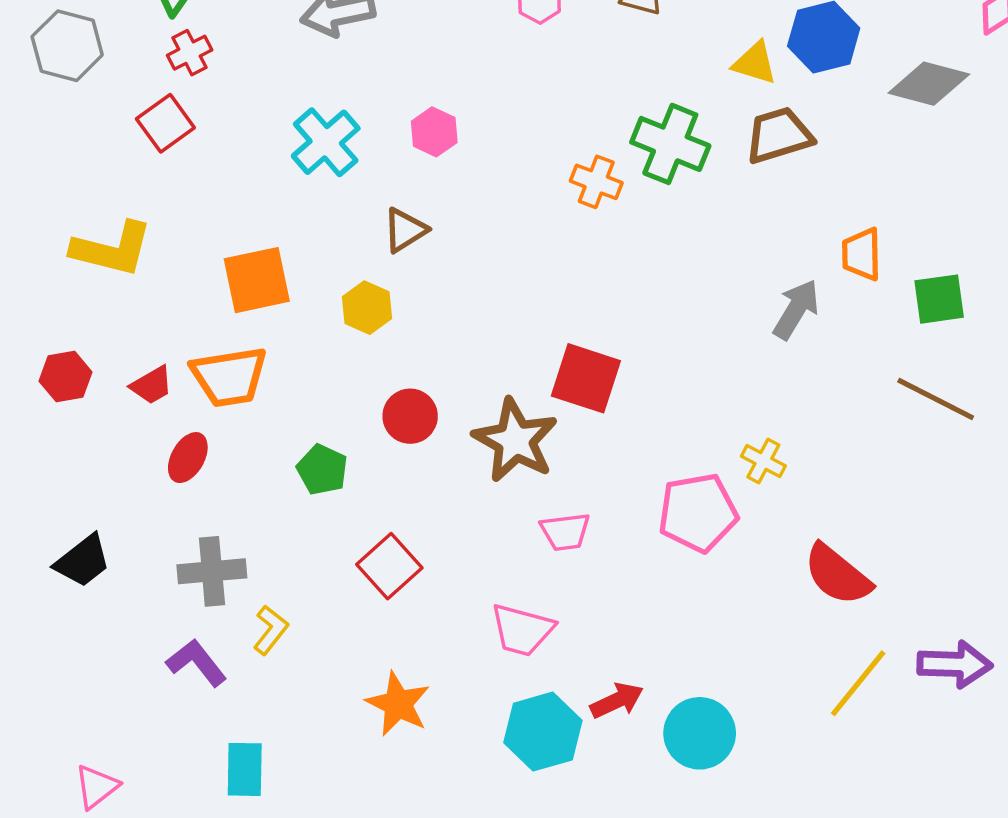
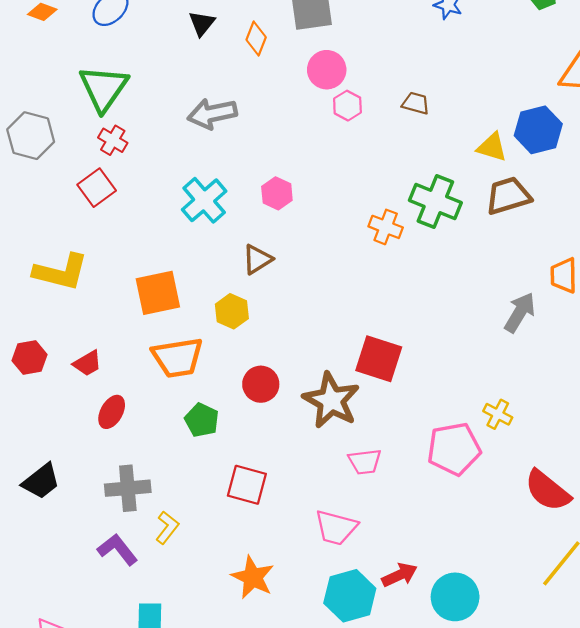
red cross: (190, 53) -> (113, 140), turned -32
orange trapezoid: (229, 377) -> (178, 358), moved
red square: (389, 566) -> (247, 485), turned -33

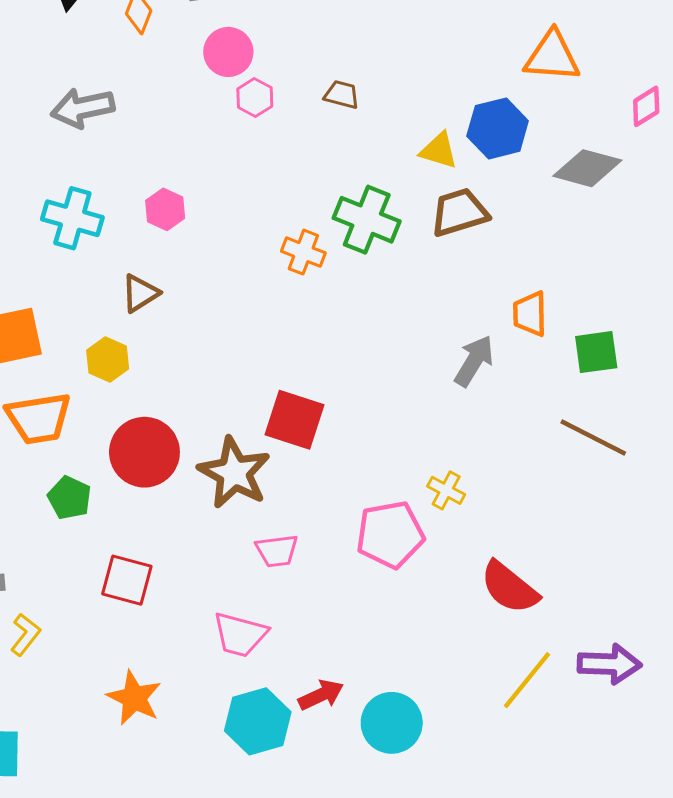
cyan cross: (204, 200) -> (72, 218), turned -33
red circle: (261, 384) -> (144, 452), size x1.5

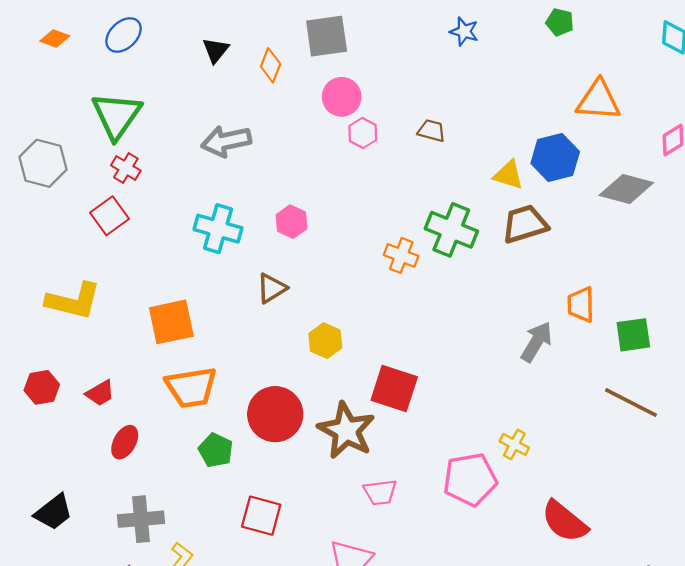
yellow hexagon: (108, 359) -> (325, 341), moved

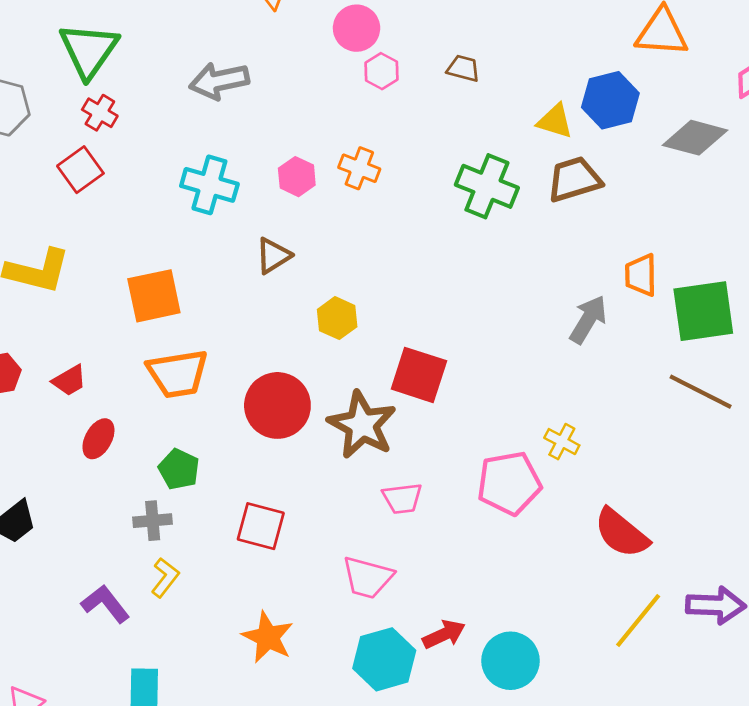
orange cross: (401, 255) -> (359, 168), moved
green square: (633, 335) -> (703, 311), size x1.5
green pentagon: (216, 450) -> (179, 469), moved
gray cross: (141, 519) -> (153, 521), moved, size x0.7

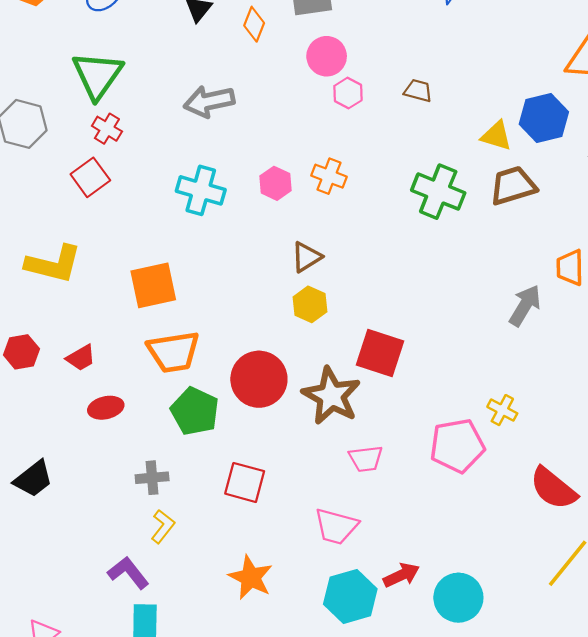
brown triangle: (273, 256) -> (306, 257), moved
red ellipse: (98, 439) -> (106, 408), turned 48
green pentagon: (179, 469) -> (195, 411), moved, size x1.4
purple L-shape: (105, 604) -> (128, 573), moved

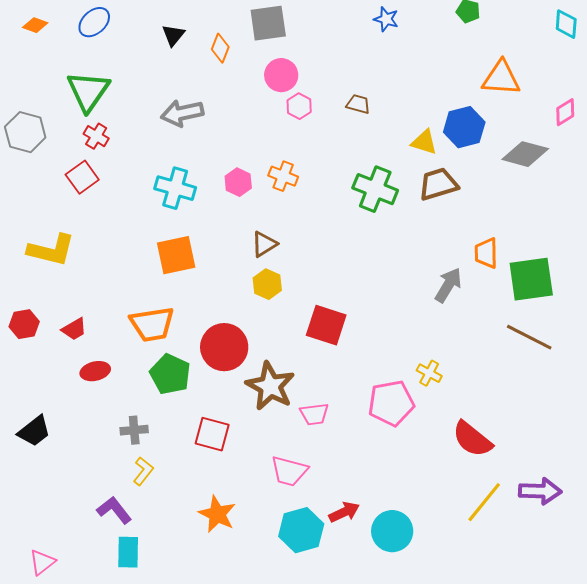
orange square: (153, 285) -> (176, 255), moved
brown star: (331, 396) -> (270, 386), moved

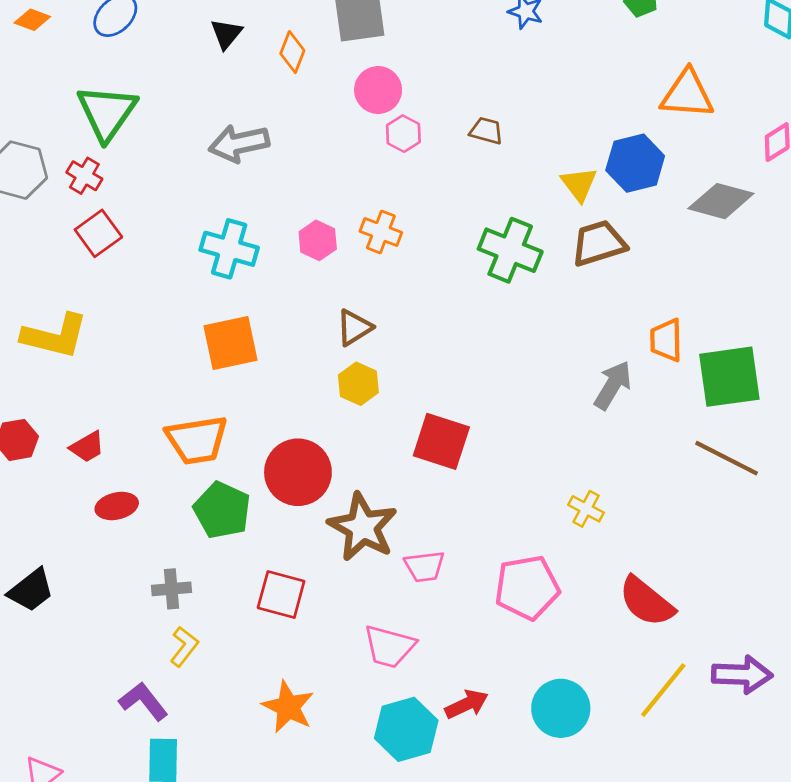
red cross: (96, 136) -> (84, 176), moved
yellow triangle: (424, 142) -> (579, 184), turned 36
pink pentagon: (391, 403) -> (527, 587), moved
cyan circle: (392, 531) -> (561, 708), moved

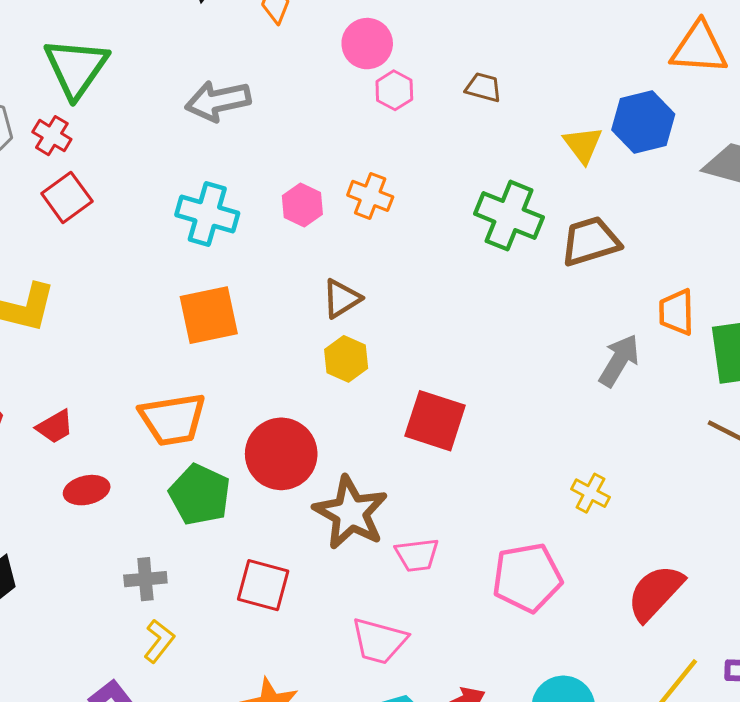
brown trapezoid: (599, 243) -> (590, 241), moved
red semicircle: (646, 602) -> (655, 593), turned 94

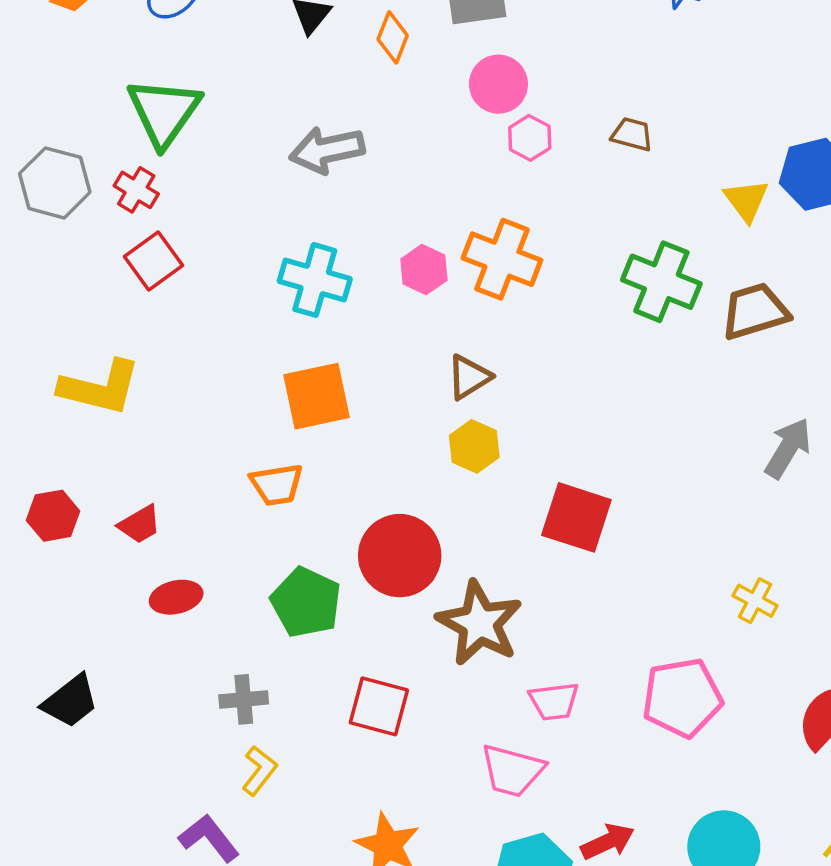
orange cross: (370, 196) -> (502, 259), size x1.5
orange trapezoid: (173, 419) -> (277, 485), moved, size x0.7
pink trapezoid: (417, 555) -> (554, 701), moved

